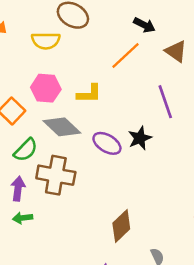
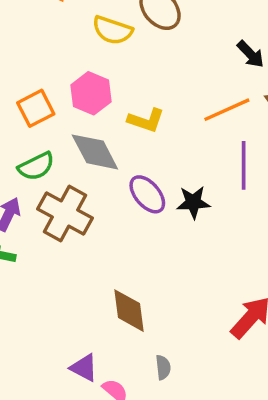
orange line: (125, 56) -> (227, 110), moved
brown diamond: (121, 226) -> (129, 311), turned -72

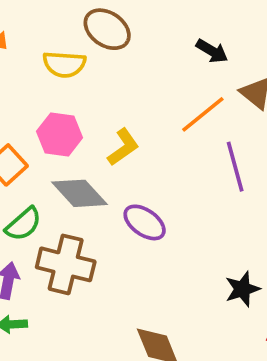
yellow L-shape: (146, 120) -> (123, 147), turned -39
black star: (193, 202) -> (242, 289), moved

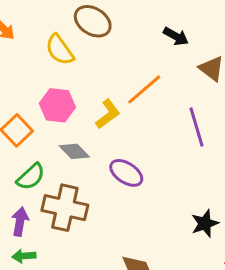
yellow semicircle: (64, 64) -> (60, 50), turned 52
orange line: (203, 114) -> (144, 89), moved
gray diamond: (80, 193) -> (74, 151), size x0.7

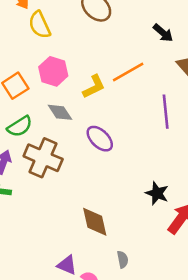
yellow semicircle: (60, 50) -> (40, 25), moved
black star: (205, 223) -> (157, 193), turned 30

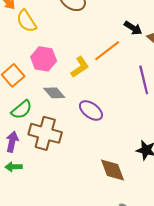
black arrow: (163, 33) -> (133, 28), moved
brown diamond: (95, 222) -> (113, 170), moved

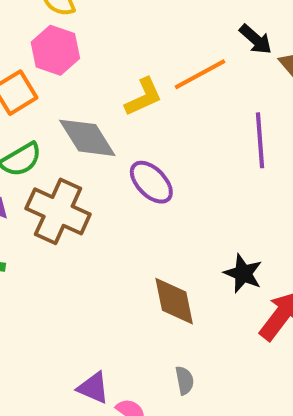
pink hexagon: (44, 59) -> (55, 50), moved
gray diamond: (54, 93) -> (87, 138), size x1.4

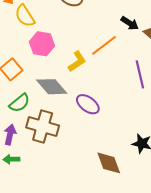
pink hexagon: (55, 50) -> (42, 44), moved

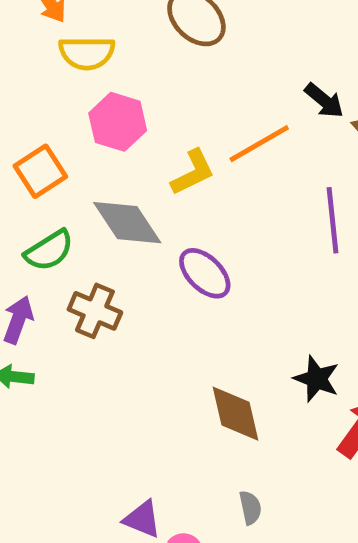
yellow semicircle: (25, 16) -> (87, 53), turned -65
brown cross: (43, 126) -> (95, 311), size x0.7

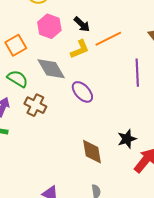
black arrow: (324, 101) -> (82, 24), moved
green semicircle: (49, 250) -> (18, 79), turned -120
black star: (317, 379) -> (127, 139), turned 30

